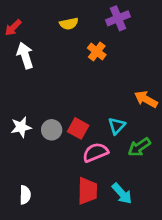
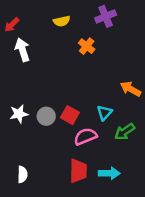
cyan arrow: (122, 194) -> (109, 173), turned -48

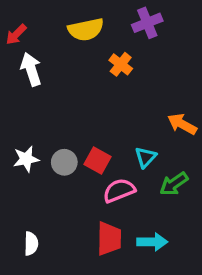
yellow semicircle: (62, 21) -> (86, 29), size x1.5

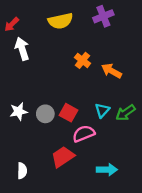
orange cross: (121, 64) -> (82, 60), moved
orange arrow: (182, 124) -> (112, 71), moved
green arrow: (174, 184) -> (125, 113), moved
red trapezoid: (109, 239) -> (63, 157), moved, turned -125

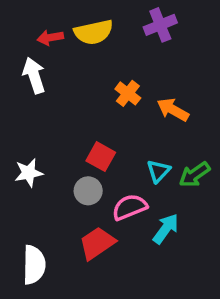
red arrow: (12, 24) -> (50, 38), moved, turned 35
red square: (69, 113) -> (101, 157), moved
gray circle: (45, 114) -> (88, 191), moved
cyan arrow: (107, 170) -> (166, 229), moved, turned -54
white semicircle: (22, 171) -> (34, 265), size x1.5

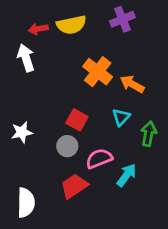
orange cross: (128, 93) -> (98, 72), size x1.5
cyan triangle: (158, 171) -> (121, 117), moved
green arrow: (195, 175) -> (149, 134), turned 135

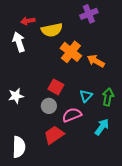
yellow semicircle: (71, 25) -> (52, 30), moved
cyan triangle: (121, 117) -> (86, 96), moved
cyan arrow: (127, 175) -> (102, 127), moved

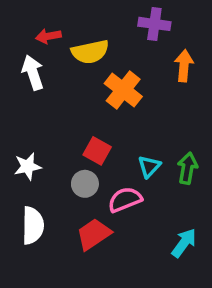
purple cross: (89, 14) -> (154, 24), turned 30
orange arrow: (96, 61) -> (184, 66), moved, turned 66
cyan arrow: (102, 127) -> (184, 243), moved
white semicircle: (19, 147) -> (33, 226), moved

